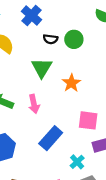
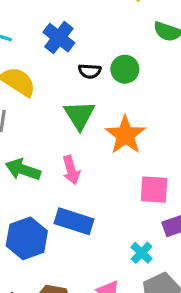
orange star: (71, 83) -> (125, 135), size x1.4
blue rectangle: (51, 138) -> (74, 221), moved, turned 70

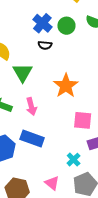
blue cross: (59, 38) -> (42, 23), moved
green circle: (125, 69) -> (66, 26), moved
green triangle: (79, 115) -> (23, 73), moved

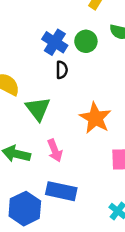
black semicircle: (45, 45) -> (62, 70), turned -88

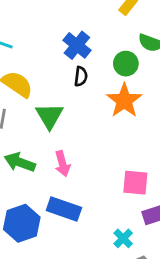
green circle: (86, 41) -> (126, 64), moved
orange star: (95, 118) -> (124, 101), moved

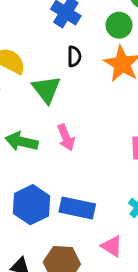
black semicircle: (81, 76) -> (74, 56), moved
blue rectangle: (64, 209) -> (77, 208), moved

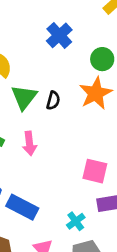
black semicircle: (74, 56) -> (53, 100), moved

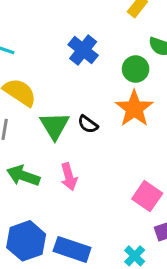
black semicircle: (53, 100) -> (88, 124), turned 120
pink square: (95, 171) -> (147, 196), turned 30

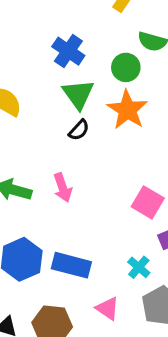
black semicircle: (88, 124) -> (79, 130), turned -80
green triangle: (55, 126) -> (78, 94), moved

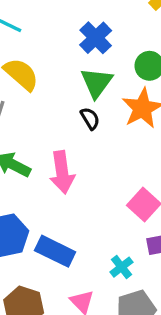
black semicircle: (79, 130) -> (90, 118), turned -85
pink arrow: (63, 188) -> (62, 172), size x1.4

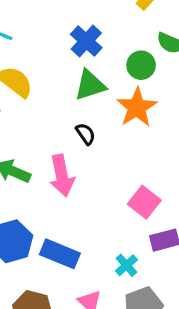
green triangle: (97, 83) -> (90, 85), turned 40
black semicircle: (90, 118) -> (86, 134), moved

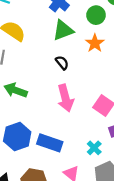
orange star: (137, 107) -> (95, 43), size x0.7
pink arrow: (62, 176) -> (65, 98), moved

